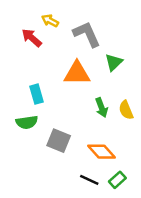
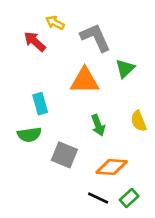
green arrow: (101, 108) -> (98, 125), moved
orange diamond: (101, 152) -> (112, 167), turned -44

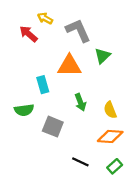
cyan rectangle: (40, 104) -> (43, 85), moved
yellow semicircle: (139, 121) -> (110, 110), moved
orange diamond: (112, 167) -> (110, 136), moved
green rectangle: (129, 198) -> (115, 166), moved

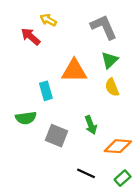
gray L-shape: (78, 30) -> (104, 27), moved
green arrow: (80, 102) -> (91, 125), moved
yellow semicircle: (110, 110) -> (112, 87), moved

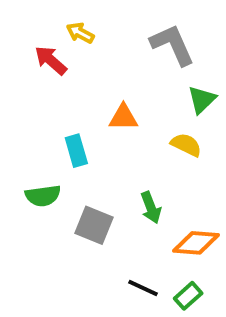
green triangle: (110, 60) -> (202, 100), moved
orange triangle: (74, 71) -> (123, 117), size x0.7
yellow semicircle: (112, 87) -> (186, 145), turned 138
green rectangle: (123, 178) -> (188, 296), moved

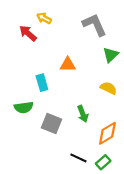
yellow semicircle: (186, 145) -> (109, 88), moved
orange diamond: (196, 243) -> (107, 133), turned -35

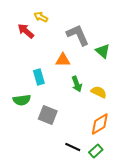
gray L-shape: (95, 25) -> (78, 35), moved
green triangle: (111, 55) -> (103, 51), turned -35
yellow semicircle: (109, 88) -> (99, 92), moved
green arrow: (83, 114) -> (77, 84), moved

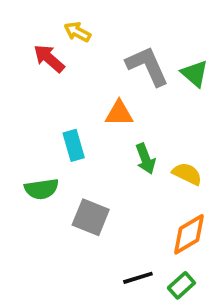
green triangle: (103, 51) -> (195, 74), moved
black line: (73, 147) -> (138, 278), turned -42

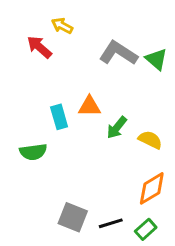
gray L-shape: (147, 66) -> (118, 53), turned -33
orange triangle: (119, 113) -> (89, 106), moved
green arrow: (145, 159) -> (117, 128), turned 60
gray square: (91, 217) -> (73, 217), moved

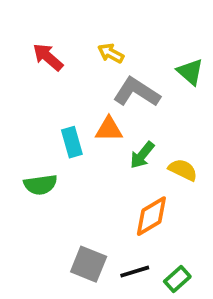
yellow arrow: (62, 26) -> (111, 53), moved
gray L-shape: (118, 53) -> (137, 92), moved
orange diamond: (152, 188) -> (151, 216), moved

